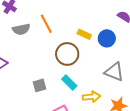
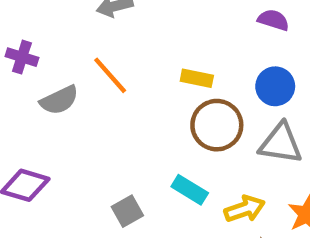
blue circle: (107, 38) -> (275, 86), moved
brown circle: (67, 54) -> (217, 125), moved

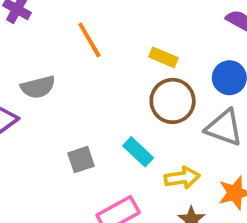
gray semicircle: (59, 100) -> (38, 87), moved

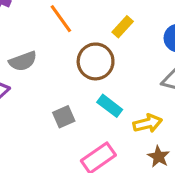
yellow rectangle: (163, 57) -> (123, 27), turned -65
brown circle: (173, 101) -> (96, 61), moved

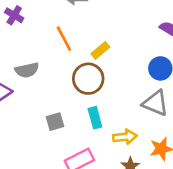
yellow rectangle: (123, 27) -> (100, 50), moved
cyan rectangle: (110, 106) -> (95, 118), turned 30

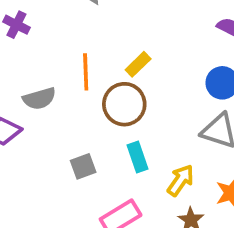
orange line: (64, 39) -> (86, 72), moved, turned 30
yellow arrow: (125, 137) -> (181, 180), turned -45

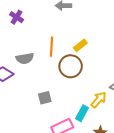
cyan rectangle: (138, 157) -> (82, 113), moved, turned 42
yellow arrow: (181, 180) -> (99, 100), moved

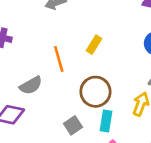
brown circle: (71, 66) -> (95, 92), moved
cyan rectangle: (82, 113) -> (106, 121), moved

